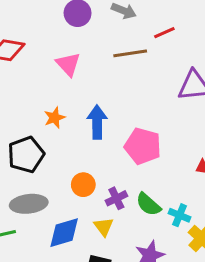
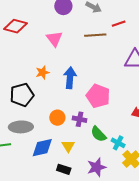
purple cross: (116, 198) -> (80, 119), moved, turned 32

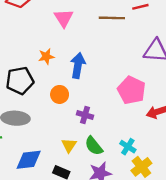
pink pentagon: (98, 96) -> (131, 90), moved
orange circle: (57, 118) -> (60, 94), moved
green semicircle: (99, 134) -> (94, 146), moved
blue diamond: (42, 148) -> (29, 160), moved

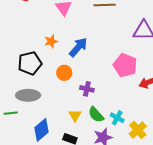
blue arrow: (78, 65) -> (78, 47), turned 35
cyan cross: (128, 147) -> (117, 118), moved
blue diamond: (29, 160) -> (41, 130), turned -30

